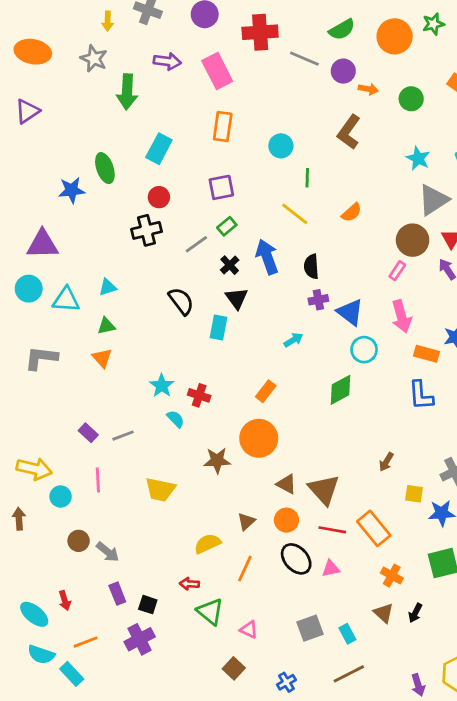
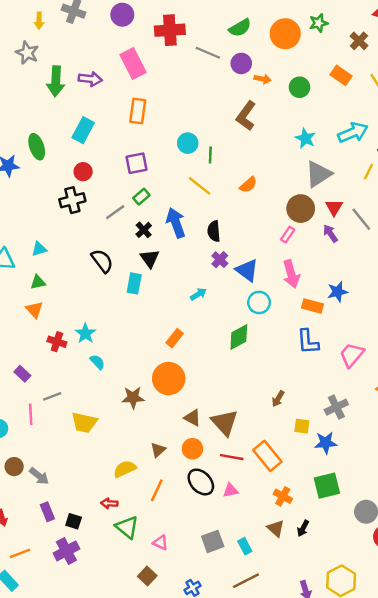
purple arrow: (167, 61) -> (90, 79), moved
cyan circle: (281, 146) -> (188, 143), moved
purple cross: (318, 300) -> (220, 260), turned -35
red cross: (199, 395) -> (57, 342), moved
gray line: (123, 436) -> (52, 396), moved

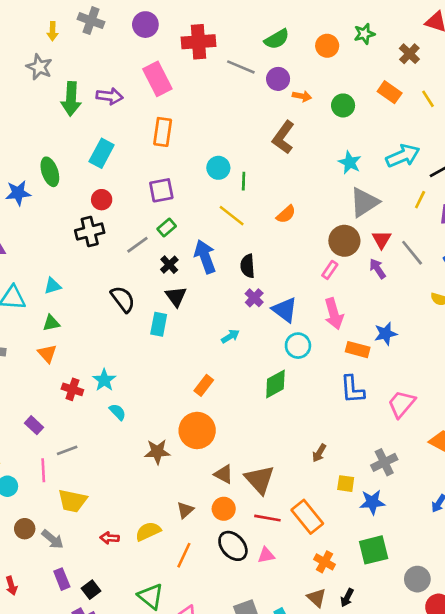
orange circle: (285, 34) -> (327, 46), size x0.7
yellow trapezoid: (84, 423) -> (72, 501), moved
red arrow: (109, 503) -> (110, 538), moved
black square: (74, 521) -> (91, 590), turned 35

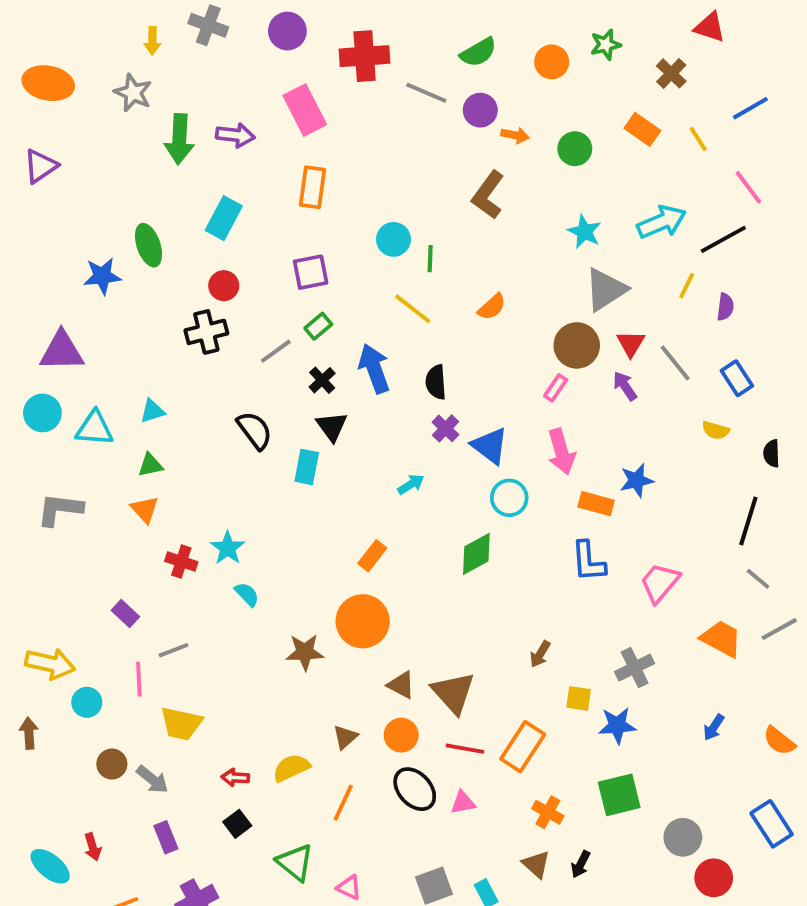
orange rectangle: (307, 517) -> (523, 747), turned 72
black square: (91, 590) -> (237, 824), moved

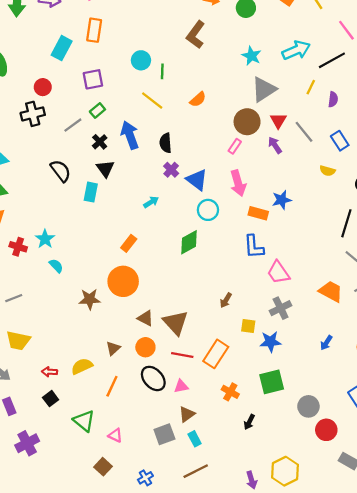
cyan rectangle: (224, 218) -> (62, 48), moved
pink trapezoid: (660, 583) -> (278, 272), moved, turned -75
brown triangle: (536, 864) -> (187, 414), moved, turned 42

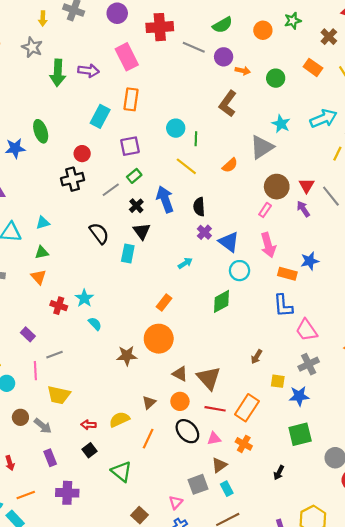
gray triangle: (264, 89) -> (262, 147), moved
orange cross: (230, 392) -> (244, 444), moved
pink triangle: (115, 435) -> (176, 502), moved, turned 48
purple cross: (27, 443) -> (67, 493), turned 30

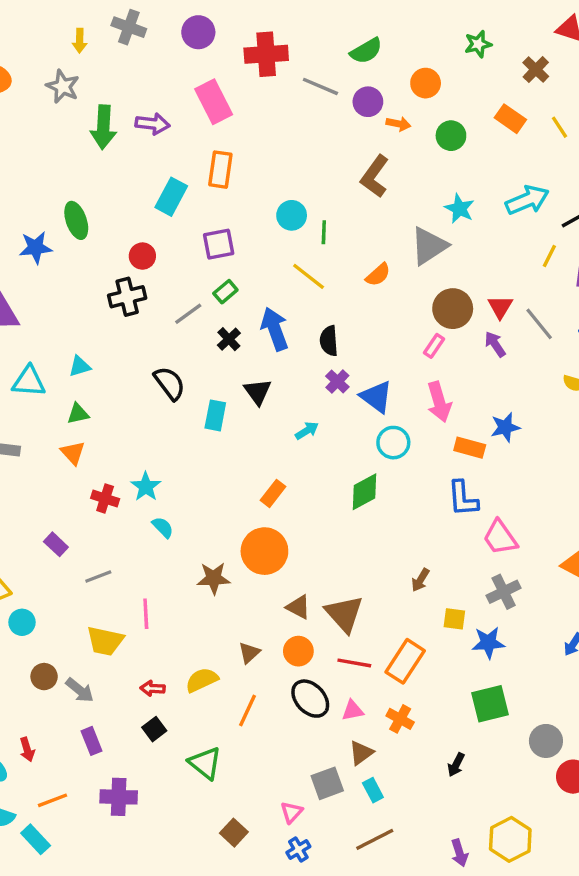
orange circle: (263, 30) -> (426, 83), moved
black triangle: (142, 231) -> (258, 392), moved
pink line: (35, 371) -> (146, 614), moved

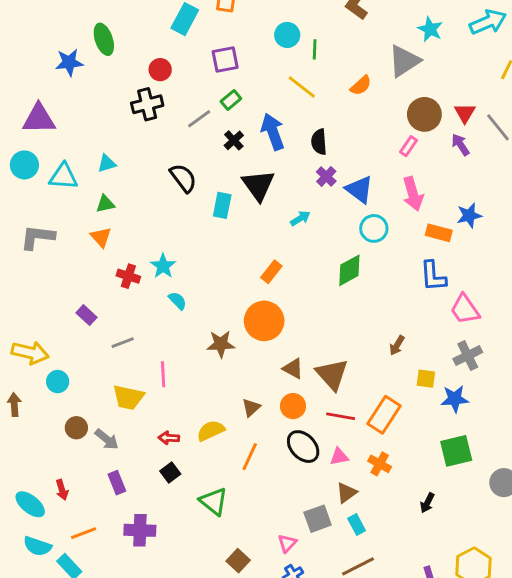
black triangle: (258, 392) -> (258, 185), size x1.4

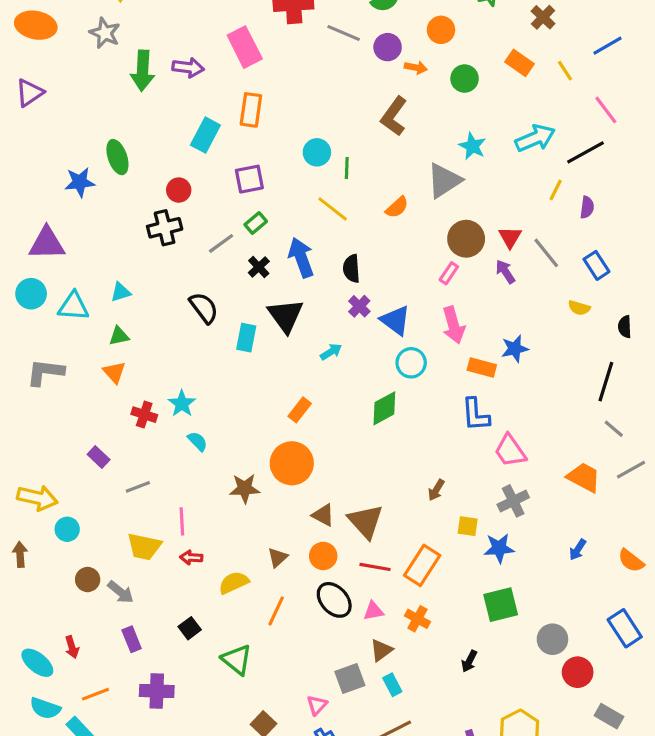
red arrow: (169, 438) -> (191, 558), moved

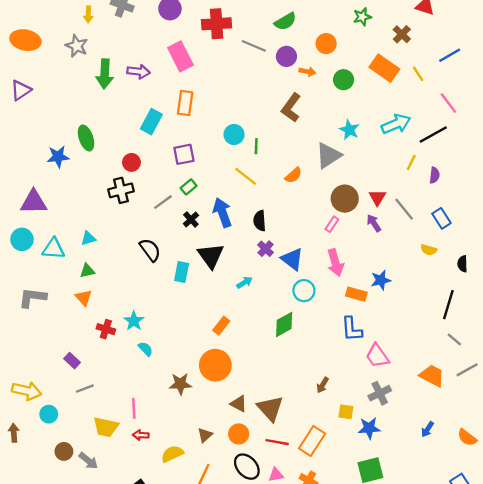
orange rectangle: (519, 63) -> (384, 68), size x1.4
gray line: (138, 487) -> (85, 389), moved

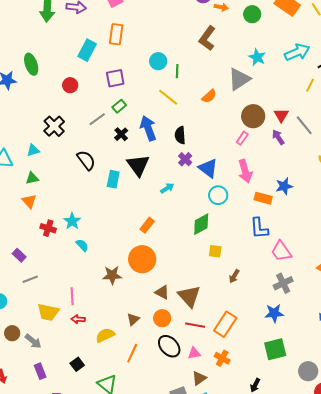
black cross: (121, 190) -> (54, 126), moved, turned -30
yellow square: (346, 412) -> (215, 251), moved

